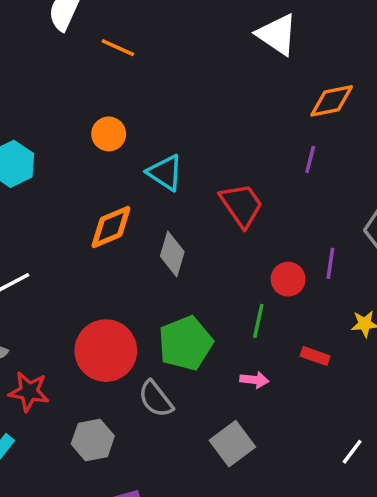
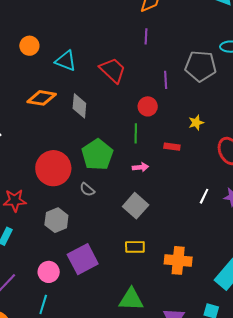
orange diamond: (111, 227) -> (42, 98), turned 44
purple line: (330, 263) -> (166, 80), moved
gray semicircle: (156, 399) -> (87, 190), size x0.7

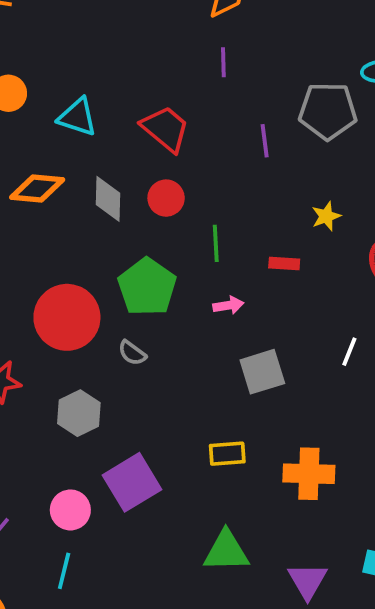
red circle: (148, 106) -> (166, 198), moved
gray square: (136, 206) -> (262, 372), moved, turned 35

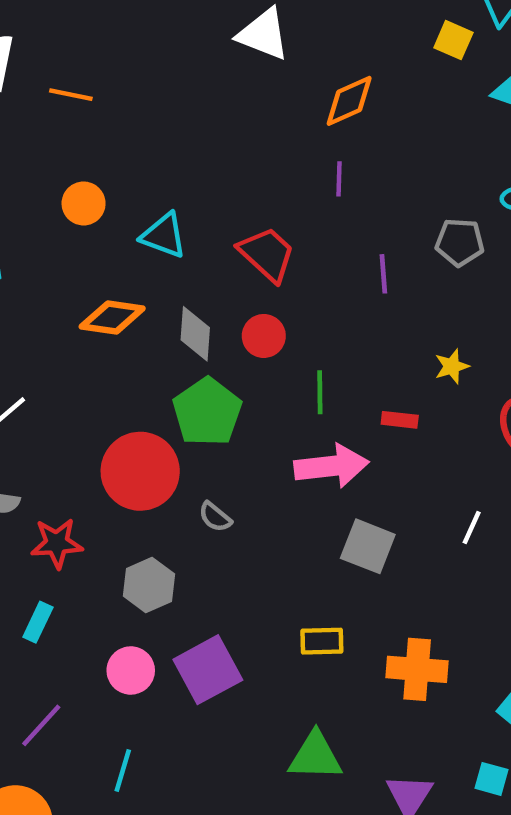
gray pentagon: (328, 111) -> (460, 242), size x0.7
green pentagon: (147, 287) -> (207, 412), moved
pink arrow: (228, 305) -> (331, 466), size x2.0
gray square: (262, 372) -> (368, 546), turned 36
pink circle: (70, 510) -> (131, 670), moved

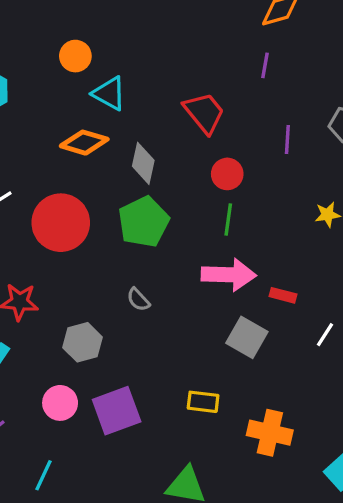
cyan triangle: (164, 235) -> (109, 93), moved
red circle: (264, 336) -> (227, 174), moved
red rectangle: (400, 420) -> (283, 295), moved
red circle: (140, 471) -> (61, 223), moved

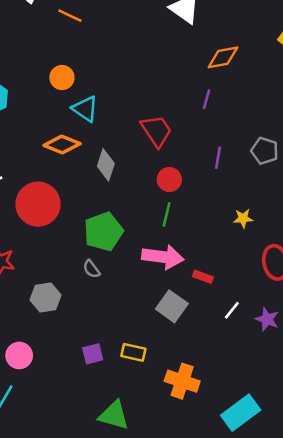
green pentagon: (144, 222) -> (103, 232), moved
pink circle: (60, 403) -> (19, 355), moved
purple square: (117, 411) -> (93, 354), moved, size x0.6

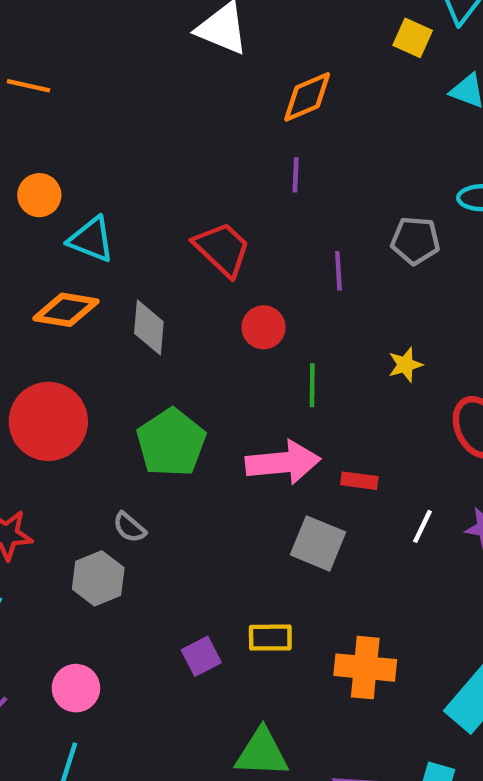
green line: (167, 214) -> (312, 385), moved
gray semicircle: (91, 269) -> (129, 527), moved

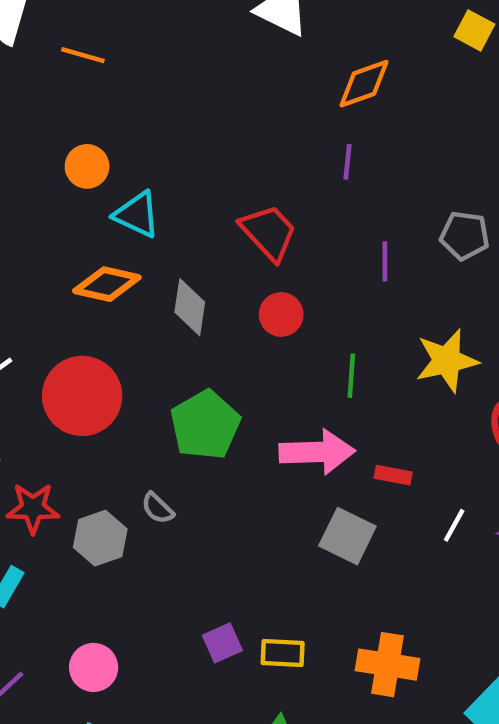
red circle: (264, 327) -> (281, 314), moved
yellow star: (405, 365) -> (447, 361), size x1.8
gray hexagon: (98, 578) -> (100, 538), moved
yellow rectangle: (270, 638) -> (283, 653), moved

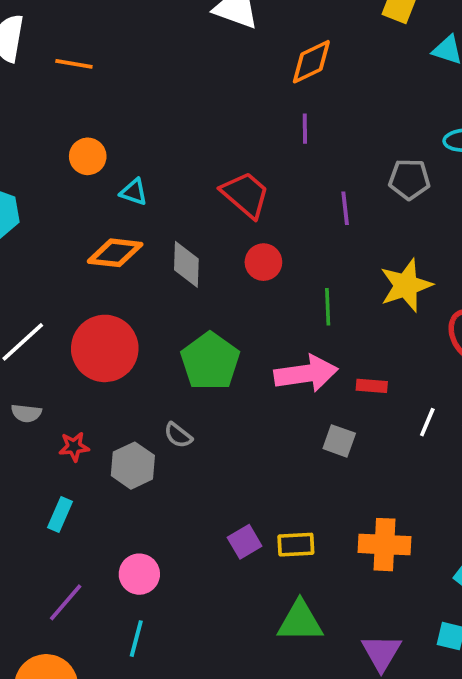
cyan triangle: (137, 215) -> (134, 192), size x0.7
red star: (33, 508) -> (74, 447), size x0.7
gray square: (347, 536) -> (339, 441), size x0.7

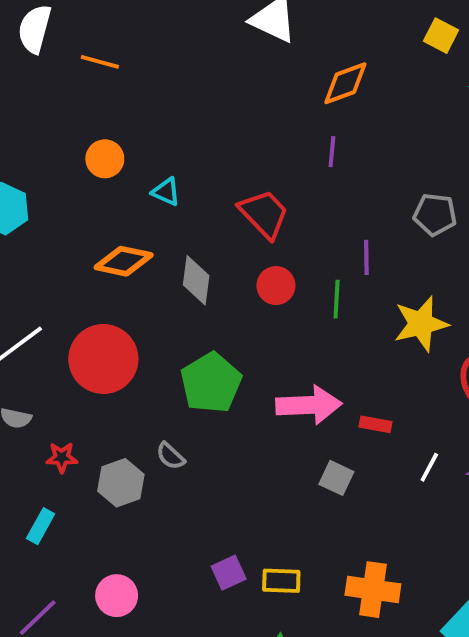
cyan triangle: (134, 192) -> (166, 192), moved
purple line: (345, 208) -> (366, 257), moved
green line: (328, 307) -> (337, 299), moved

